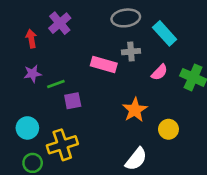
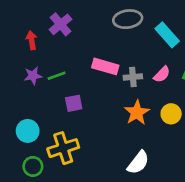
gray cross: (131, 52) -> (133, 77), moved
green line: (56, 84) -> (57, 76), moved
yellow circle: (168, 129) -> (171, 114), moved

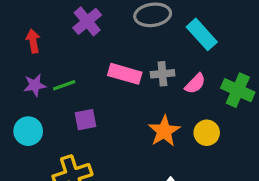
purple cross: (61, 24) -> (87, 21), moved
gray cross: (133, 77) -> (162, 74), moved
cyan circle: (28, 131) -> (28, 131), moved

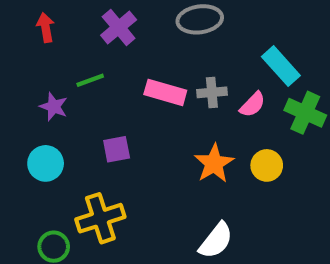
cyan rectangle: (202, 34) -> (281, 66), moved
red arrow: (33, 41) -> (46, 27), moved
purple star: (35, 85) -> (54, 107), turned 30
green line: (64, 85) -> (90, 80), moved

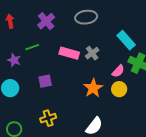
gray cross: (212, 92) -> (92, 53), turned -32
pink semicircle: (253, 105) -> (118, 71), moved
yellow cross: (100, 218) -> (48, 118), moved, size x0.7

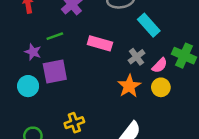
cyan rectangle: (126, 40) -> (149, 25), moved
gray cross: (92, 53) -> (136, 57), moved
purple square: (45, 81) -> (55, 71), moved, size x1.5

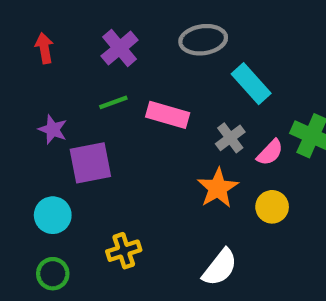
green line: (55, 36) -> (113, 102), moved
cyan circle: (28, 86) -> (53, 215), moved
yellow circle: (161, 87) -> (272, 207), moved

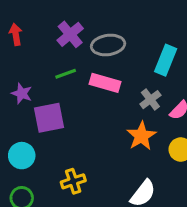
gray ellipse: (203, 40) -> (108, 45), moved
cyan rectangle: (251, 84) -> (166, 60), turned 64

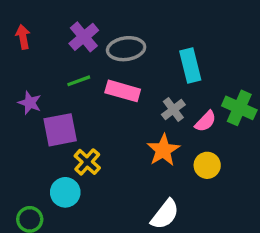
cyan rectangle: (166, 60) -> (190, 66), turned -36
cyan circle: (22, 156) -> (65, 192), moved
yellow cross: (73, 181) -> (87, 162), moved, turned -30

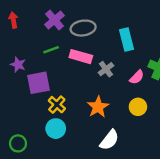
gray cross: (173, 110) -> (106, 69), moved
orange star: (163, 150) -> (98, 107), moved
cyan circle: (65, 192) -> (56, 129), moved

